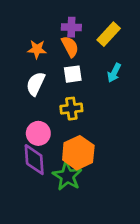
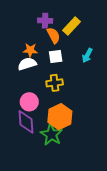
purple cross: (71, 27) -> (45, 21), moved
yellow rectangle: (109, 34) -> (71, 26), moved
orange star: (37, 49) -> (30, 50), moved
white semicircle: (36, 84) -> (27, 64), turned 48

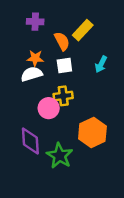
purple cross: (45, 21) -> (35, 22), moved
pink circle: (29, 102) -> (49, 108), moved
orange hexagon: (60, 117) -> (92, 133), moved

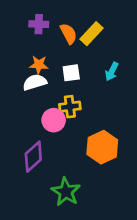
orange semicircle: (62, 41) -> (68, 34), moved
purple diamond: (30, 141) -> (33, 157), turned 52
green star: (60, 156) -> (66, 192), moved

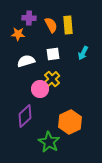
yellow rectangle: (91, 34) -> (68, 25), turned -48
orange star: (39, 65) -> (18, 34), moved
yellow cross: (70, 107) -> (52, 79), turned -35
orange hexagon: (102, 147) -> (70, 122), moved

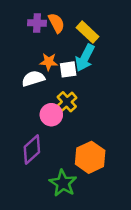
orange semicircle: (51, 25) -> (56, 23), moved
yellow rectangle: (68, 25) -> (87, 32), turned -42
orange star: (18, 34) -> (49, 62), moved
cyan arrow: (83, 53) -> (85, 58), moved, size x1.5

